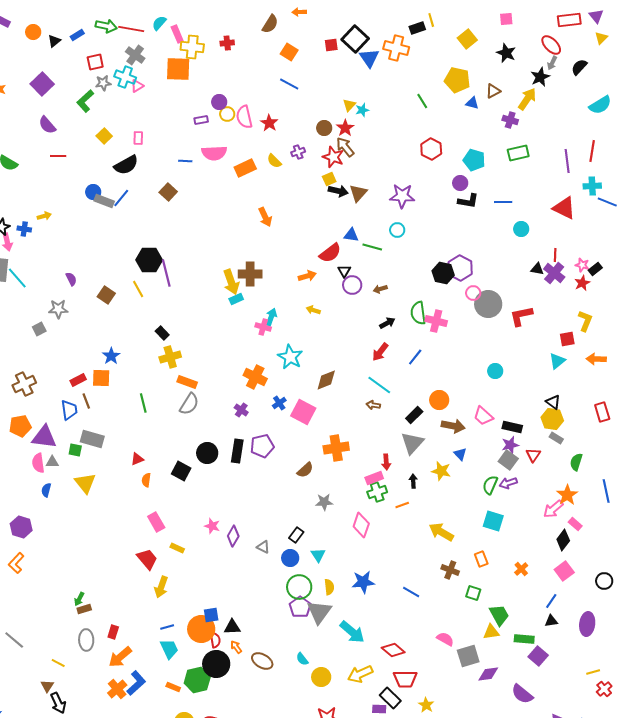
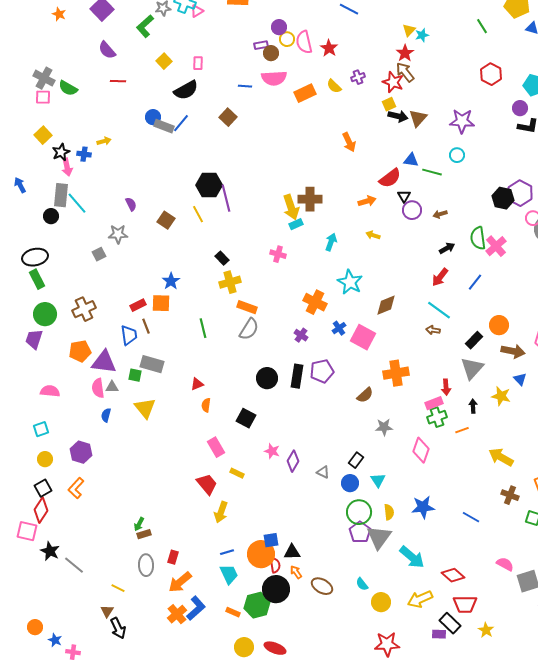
brown circle: (324, 128) -> (271, 53), moved
orange arrow: (265, 217) -> (349, 142), moved
pink cross: (436, 321) -> (496, 246), turned 35
pink cross: (263, 327) -> (278, 254), moved
black square: (181, 471) -> (246, 418), moved

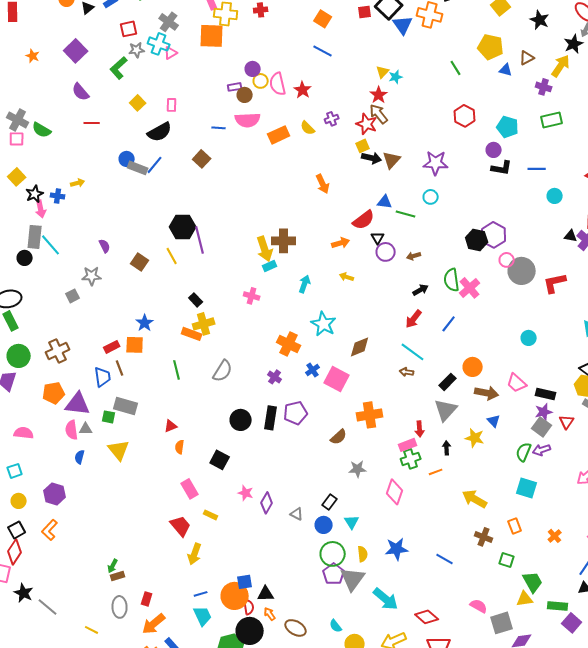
orange rectangle: (247, 307) -> (192, 334), moved

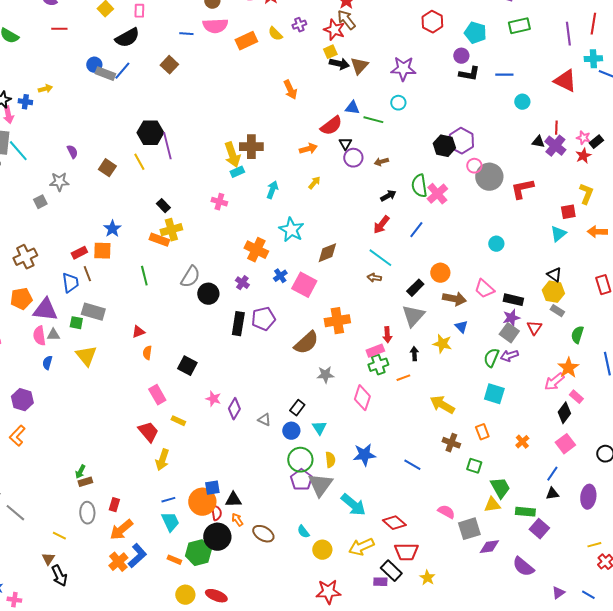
yellow arrow: (347, 277) -> (314, 183), turned 112
black circle: (241, 420) -> (208, 294), moved
brown semicircle: (339, 437) -> (306, 343), size x1.5

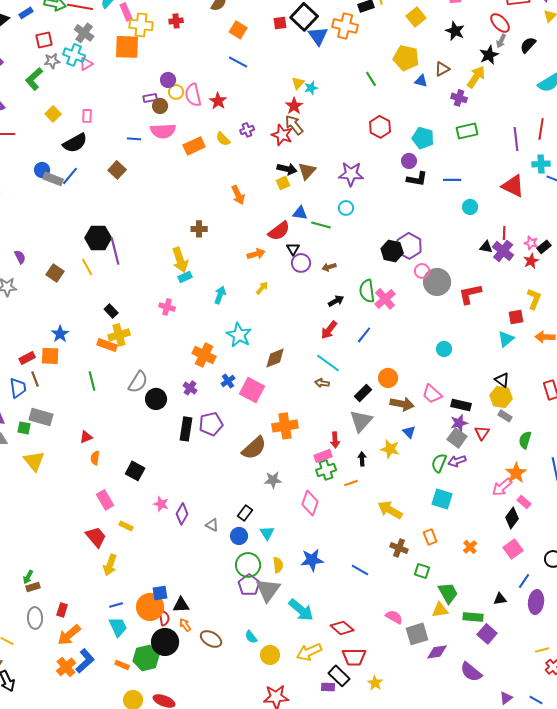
yellow square: (330, 52) -> (283, 183), moved
brown cross: (251, 147) -> (199, 229), moved, size x0.7
blue line: (552, 474) -> (524, 581), moved

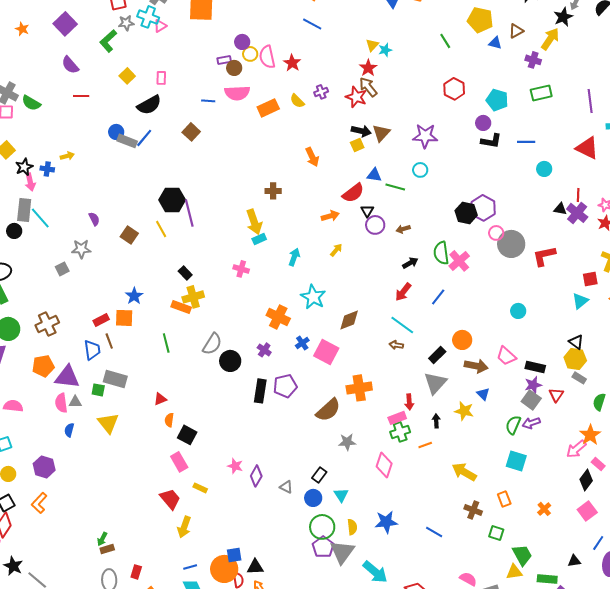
black square: (135, 471) -> (187, 435), moved

